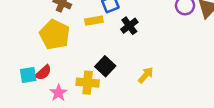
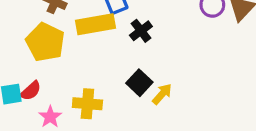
yellow rectangle: (94, 21) -> (96, 24), size x1.6
black square: (105, 66) -> (139, 83), moved

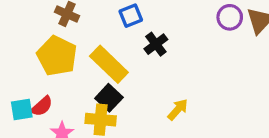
yellow rectangle: (96, 24) -> (109, 64), moved, turned 54
black square: (139, 83) -> (109, 98), moved

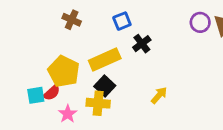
yellow pentagon: (57, 56) -> (64, 71), moved
yellow rectangle: (109, 64) -> (105, 59), turned -68

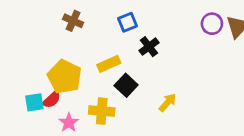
yellow rectangle: (105, 59) -> (109, 64), size x0.7
black square: (105, 86) -> (126, 85), moved

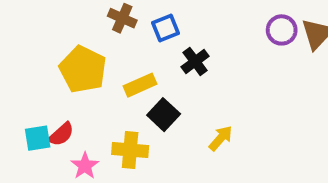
brown cross: (73, 21) -> (122, 18), moved
yellow pentagon: (64, 77) -> (83, 69), moved

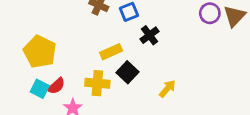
yellow pentagon: (83, 69) -> (40, 52), moved
cyan square: (38, 138) -> (40, 89), turned 36
yellow cross: (130, 150) -> (97, 83), moved

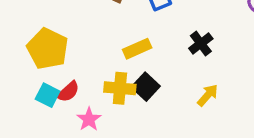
black cross: (149, 35) -> (201, 44), moved
black square: (128, 72) -> (146, 87), moved

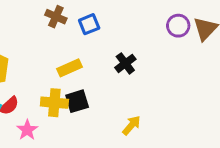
black square: (146, 87) -> (77, 101), turned 30
yellow arrow: (208, 95) -> (131, 125), moved

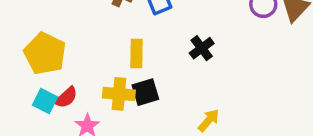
yellow rectangle: (69, 68) -> (137, 53), turned -65

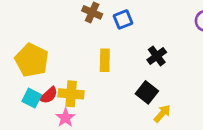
black square: (145, 92) -> (147, 92), moved, turned -35
yellow cross: (119, 94) -> (71, 94), moved

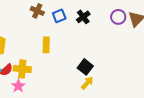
black cross: (157, 56) -> (83, 17), moved
black square: (147, 92) -> (85, 67), moved

